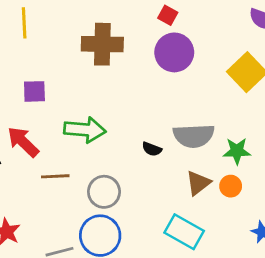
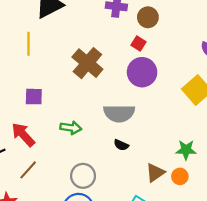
brown cross: (102, 44) -> (87, 63), turned 36
green arrow: (85, 130) -> (71, 128), size x0.7
gray semicircle: (194, 136) -> (119, 113), moved
brown line: (55, 176) -> (28, 170), moved, turned -48

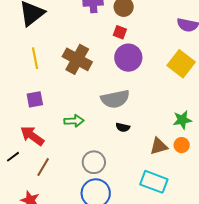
yellow line: (29, 44) -> (35, 58), moved
brown triangle: (155, 173) -> (159, 146), turned 30

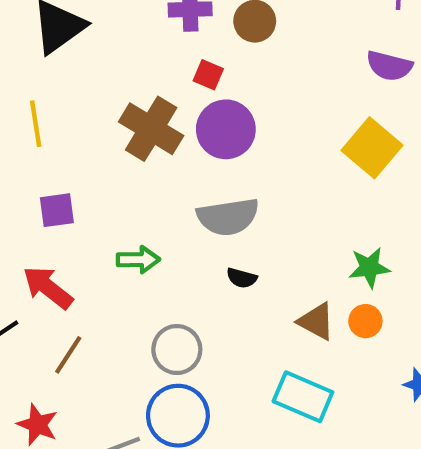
red square: (120, 32) -> (208, 75), moved
yellow line: (35, 58) -> (36, 124), moved
purple circle: (128, 58) -> (226, 129), moved
brown triangle: (159, 146) -> (316, 321), turned 42

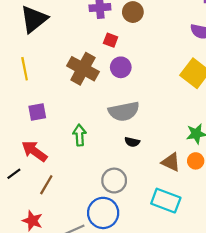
purple circle: (226, 129) -> (121, 67), size x0.7
green arrow: (138, 260) -> (80, 135), turned -90
gray circle: (177, 350) -> (114, 181), moved

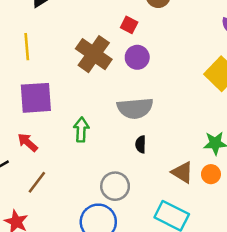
purple square: (37, 112) -> (36, 98), size x1.6
black semicircle: (132, 142) -> (141, 144), turned 72
red arrow: (34, 151) -> (28, 142), size x0.7

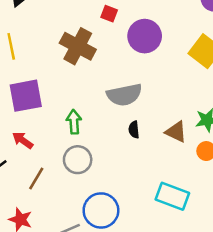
purple circle: (137, 57) -> (145, 36), moved, size x1.4
brown triangle: (182, 172) -> (176, 132), moved
gray circle: (115, 186) -> (78, 160), moved

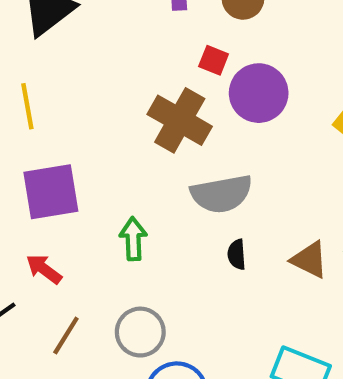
red square: (109, 14) -> (214, 60), moved
brown cross: (78, 46) -> (180, 120), moved
gray circle: (78, 160) -> (140, 332), moved

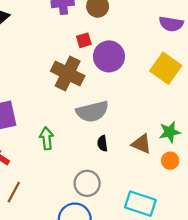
red square: (214, 60) -> (84, 40), turned -35
gray circle: (140, 332) -> (87, 183), moved

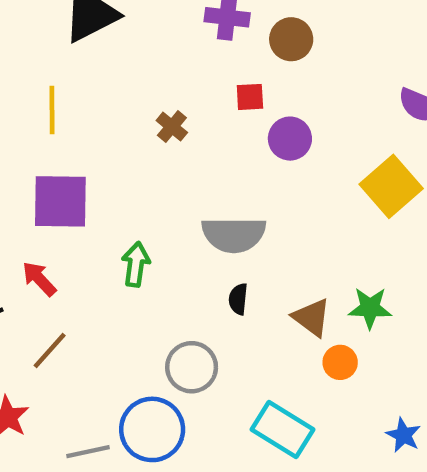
purple circle: (109, 56) -> (290, 139), size x0.7
brown cross: (68, 73) -> (172, 127), moved, size x0.5
orange circle: (170, 161) -> (340, 362), moved

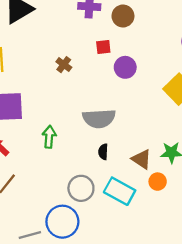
cyan rectangle: (282, 429) -> (120, 191), moved

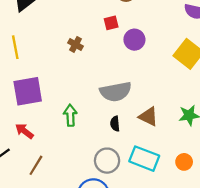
black semicircle: (103, 152) -> (115, 124), moved
brown triangle: (142, 159) -> (148, 116), moved
orange circle: (158, 182) -> (184, 162), moved

